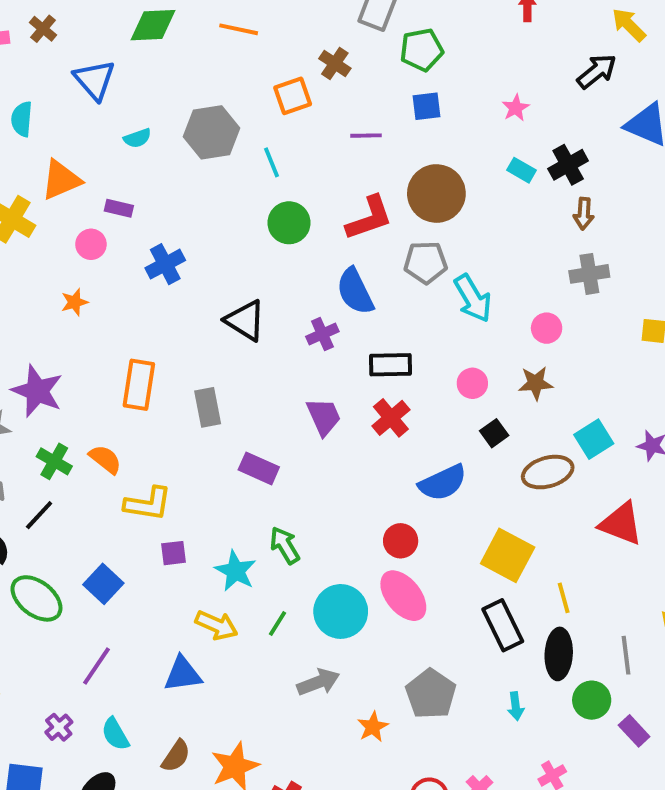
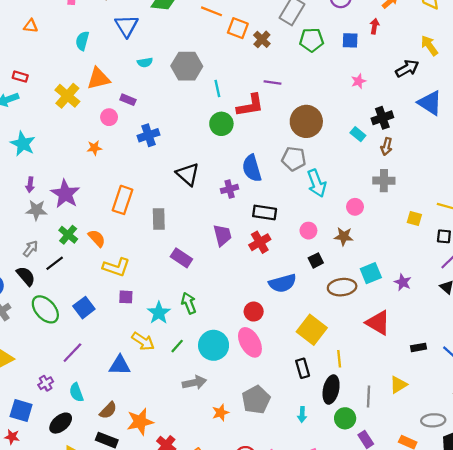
orange square: (293, 96) -> (238, 28), moved, turned 30
blue square: (427, 106) -> (350, 40), moved
cyan rectangle: (522, 170) -> (358, 134), moved
red L-shape: (369, 218) -> (250, 105), moved
black rectangle: (503, 625) -> (303, 368), size x0.7

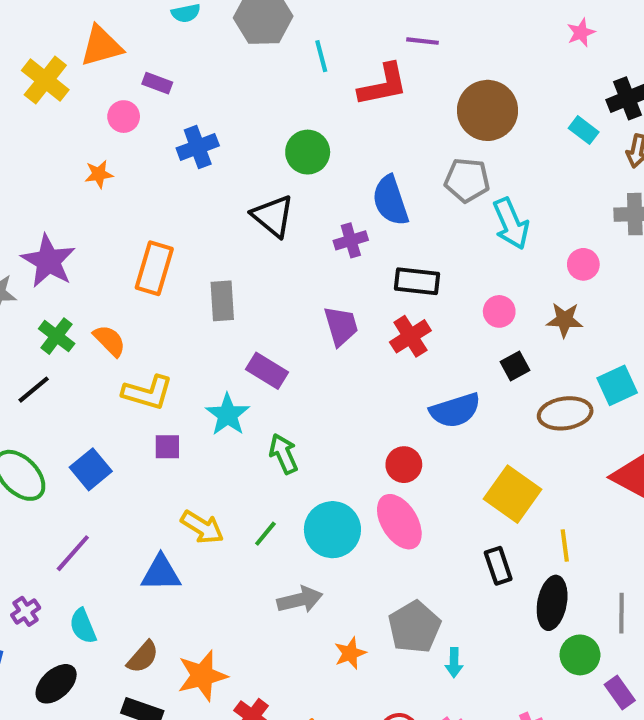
green circle: (221, 124) -> (308, 152), moved
cyan star: (159, 313) -> (228, 415), moved
cyan arrow: (302, 415) -> (454, 663), moved

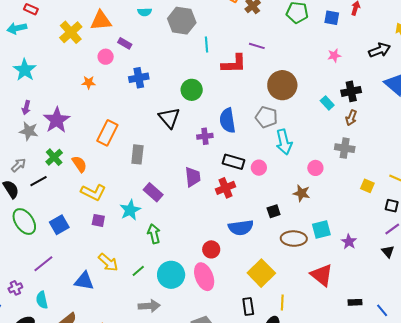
pink circle: (499, 311) -> (259, 168), moved

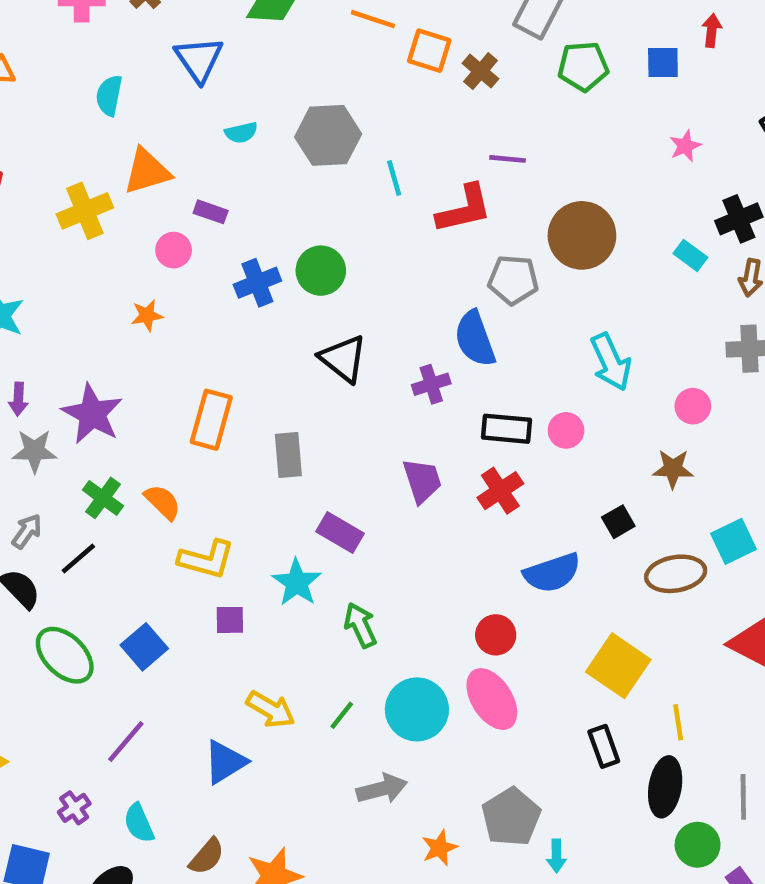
yellow cross: (71, 32) -> (85, 211), turned 30
green circle: (192, 90) -> (321, 271), moved
gray pentagon: (266, 117) -> (513, 280), moved
blue triangle: (84, 281) -> (225, 762), turned -30

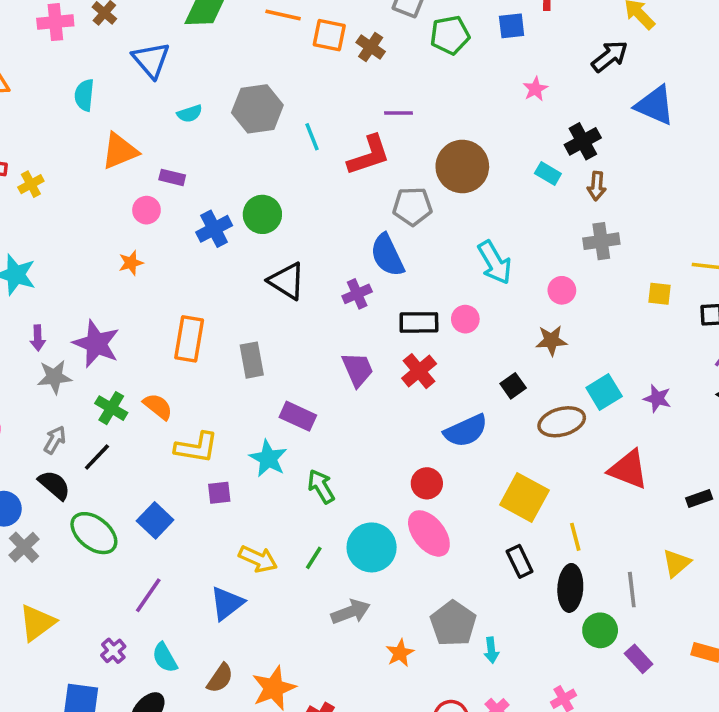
yellow cross: (85, 211) -> (31, 184), moved, size x0.6

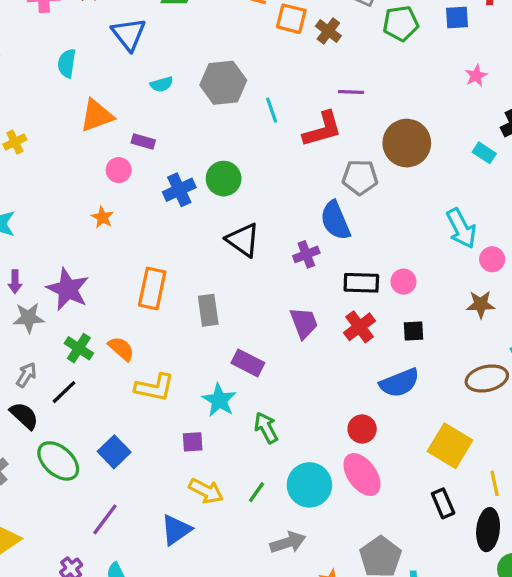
orange star: (131, 263) -> (102, 217), turned -30
cyan arrow: (495, 263) -> (461, 228), moved
black square: (513, 386) -> (414, 331), moved, turned 30
purple square: (219, 493) -> (193, 442), moved

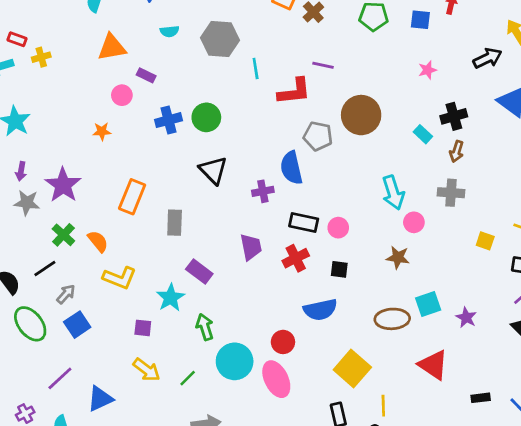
orange star: (102, 217) -> (102, 131), turned 30
gray arrow: (26, 375) -> (66, 294), moved
cyan circle: (309, 485) -> (235, 361), moved
blue triangle: (176, 530) -> (100, 399), moved

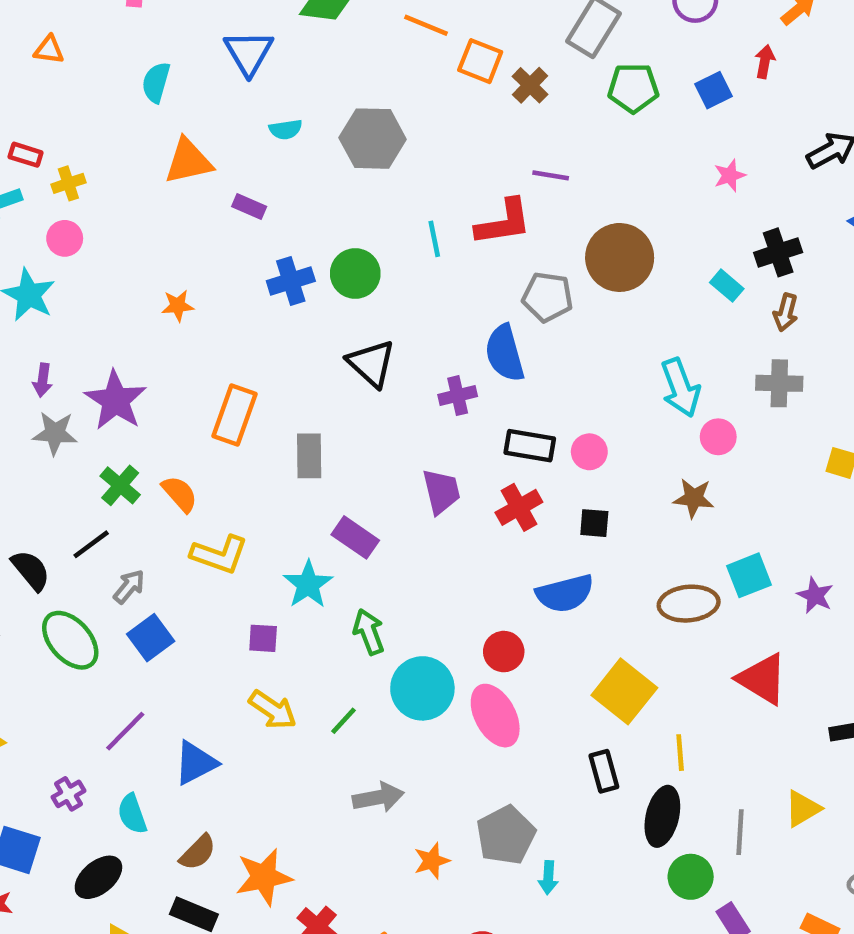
blue square: (420, 20) -> (714, 90), turned -30
cyan line: (256, 68) -> (434, 239), moved
pink circle: (122, 95) -> (65, 238), moved

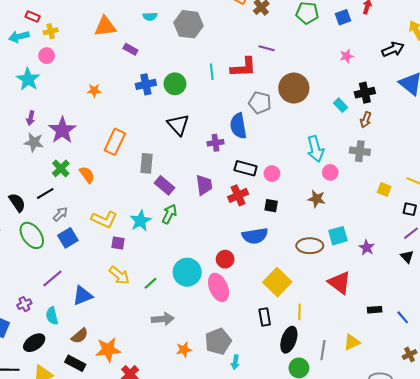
purple rectangle: (355, 537) -> (165, 185), moved
yellow L-shape: (219, 555) -> (104, 219), moved
green arrow: (369, 632) -> (169, 214), moved, turned 42

